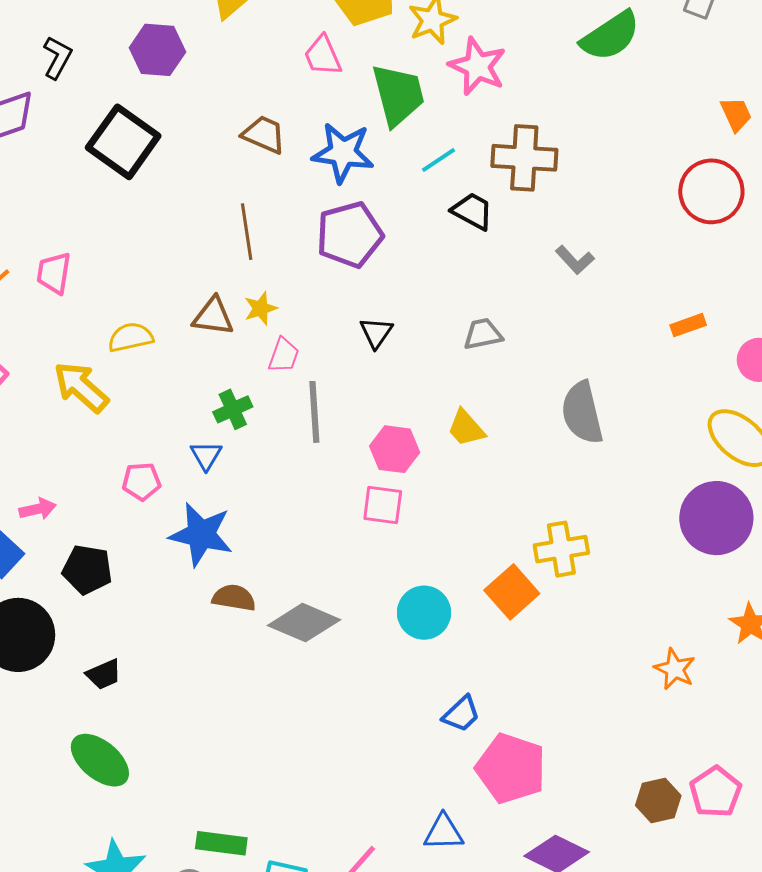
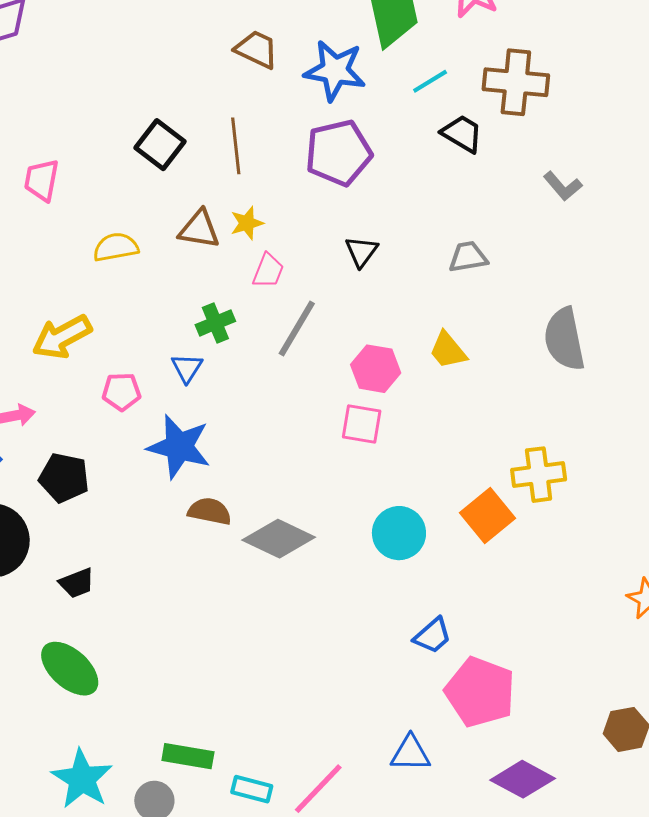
black square: (123, 142) -> (160, 145), moved, size x0.7
yellow arrow: (81, 387) -> (62, 337), moved, turned -72
gray line: (314, 412) -> (297, 329), turned 32

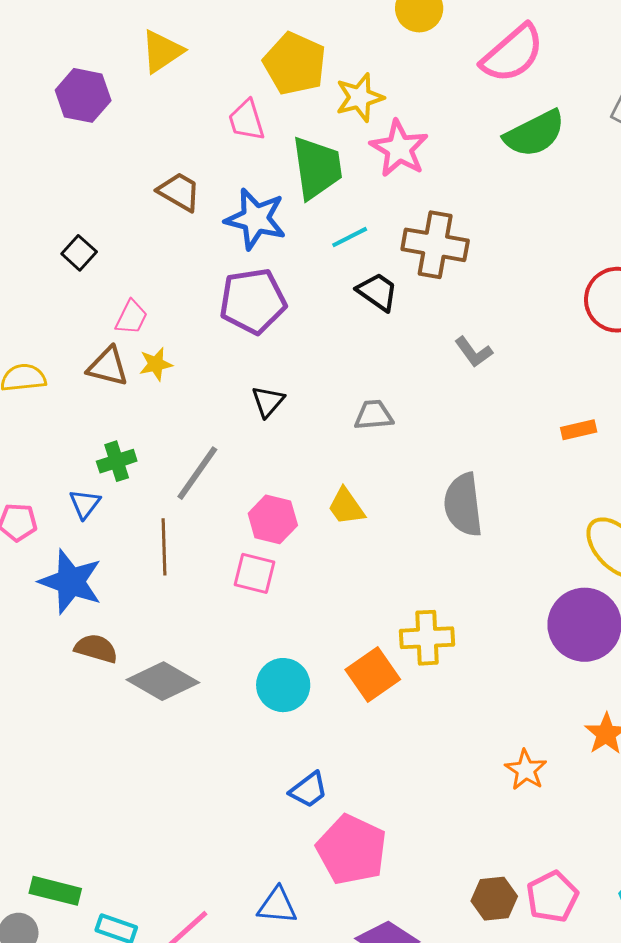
black square: (160, 145) -> (79, 253), moved, size x0.7
brown line: (236, 146) -> (164, 547), moved
pink trapezoid: (268, 271) -> (131, 317), moved

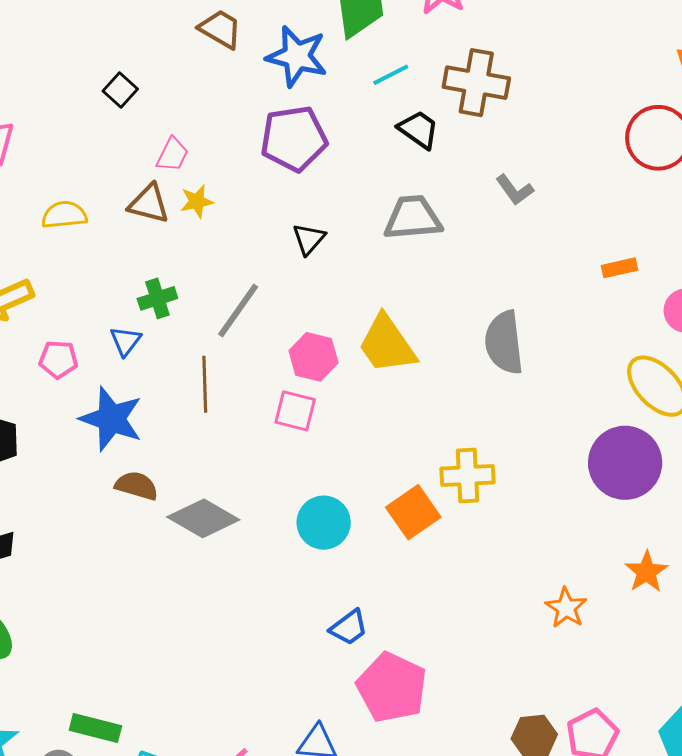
gray trapezoid: (374, 415) -> (413, 218), moved, size x1.5
yellow trapezoid: (346, 507) -> (387, 344), size x1.6

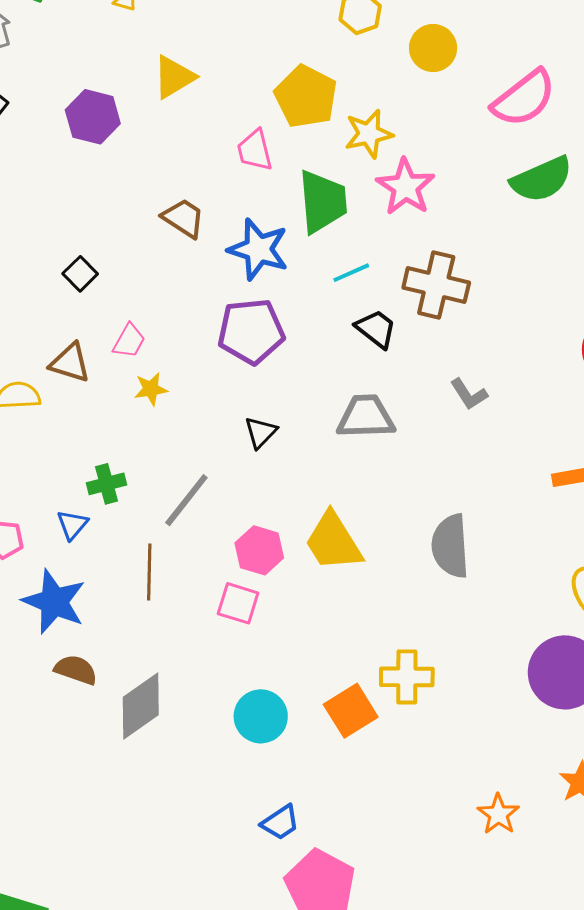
brown triangle: (149, 204) -> (70, 363), moved
gray diamond: (203, 518) -> (141, 706), turned -68

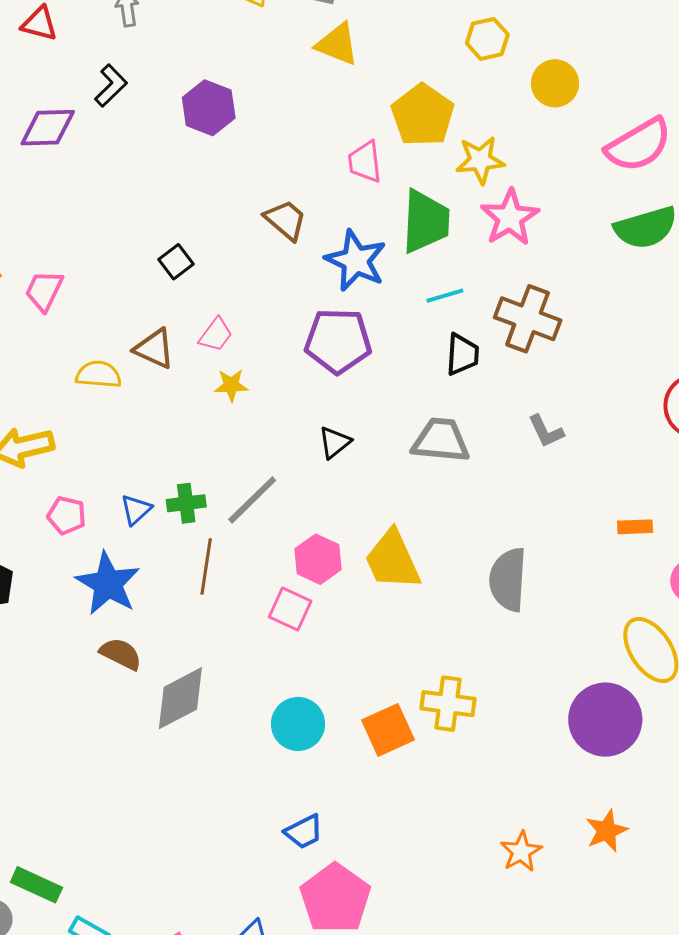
yellow triangle: (174, 77) -> (337, 44), moved, turned 45
black trapezoid: (376, 329) -> (462, 354), turned 48
green cross: (107, 484) -> (186, 503), moved

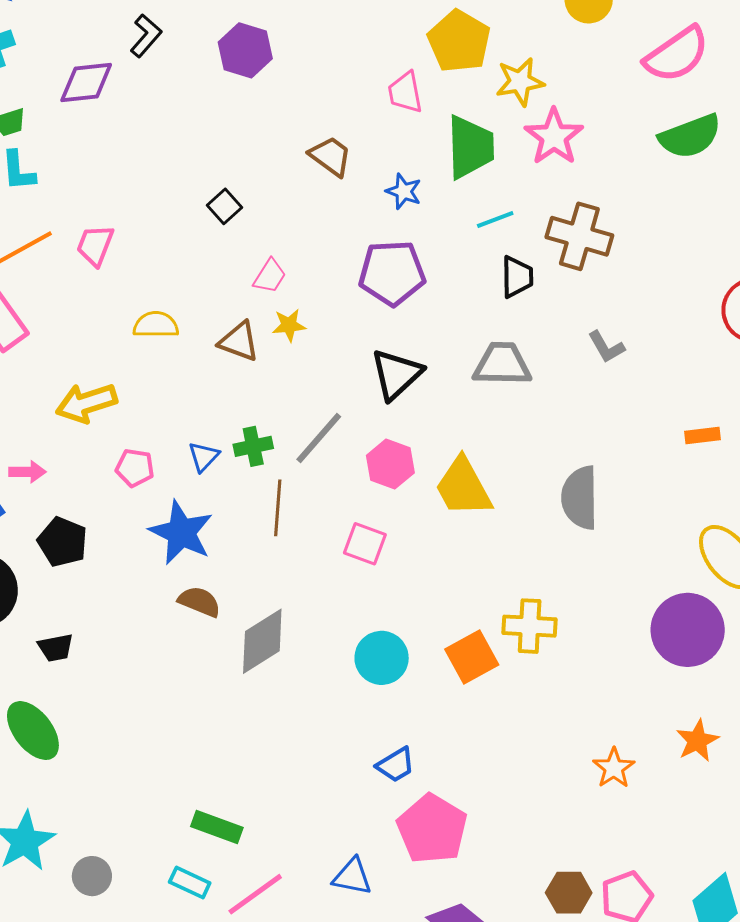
blue star: (356, 261) -> (404, 191), size x0.6
brown triangle: (154, 349) -> (239, 341), moved
black triangle: (335, 442) -> (396, 374), size x1.6
pink hexagon: (318, 559) -> (390, 464), moved
green rectangle: (36, 885) -> (217, 827), moved

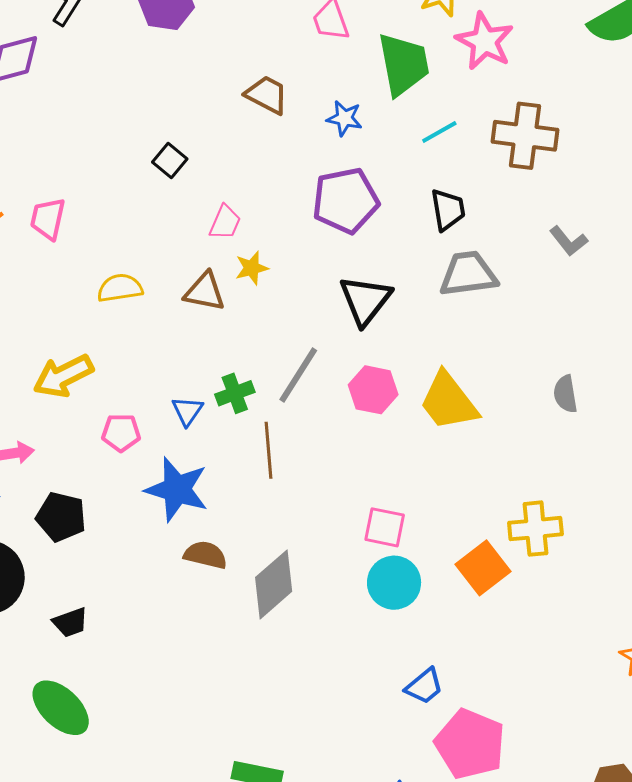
black trapezoid: (517, 277) -> (448, 210), moved
gray semicircle: (580, 498) -> (565, 394), size x0.6
pink square: (365, 544) -> (385, 527), moved

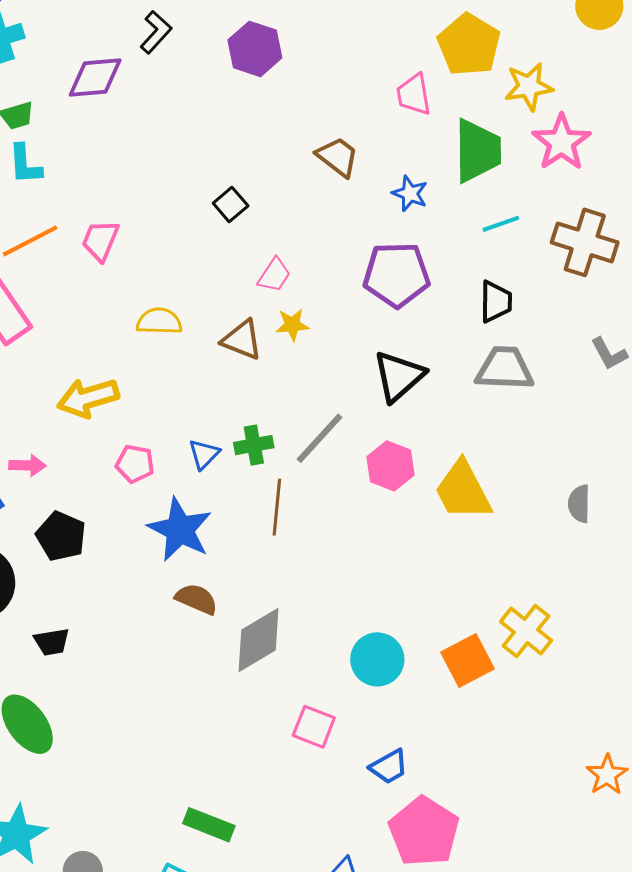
pink square: (385, 527) -> (314, 727), moved
yellow cross: (535, 529) -> (526, 631), turned 34

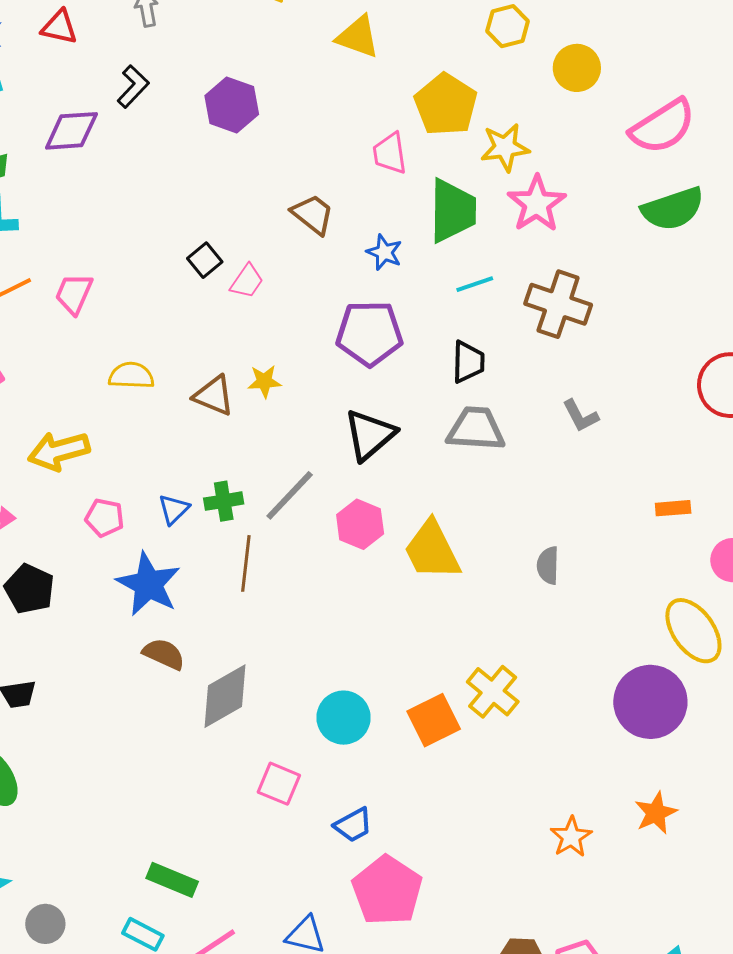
pink trapezoid: (274, 275) -> (247, 281), moved

